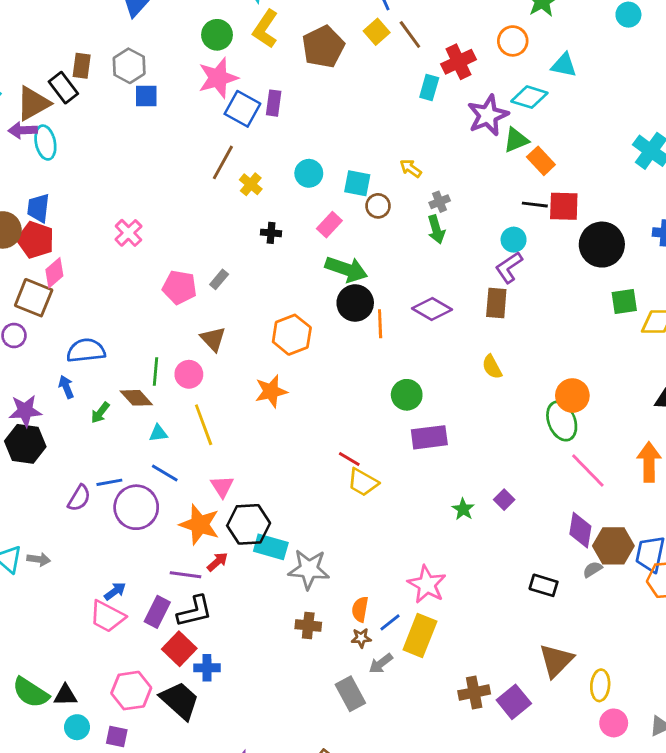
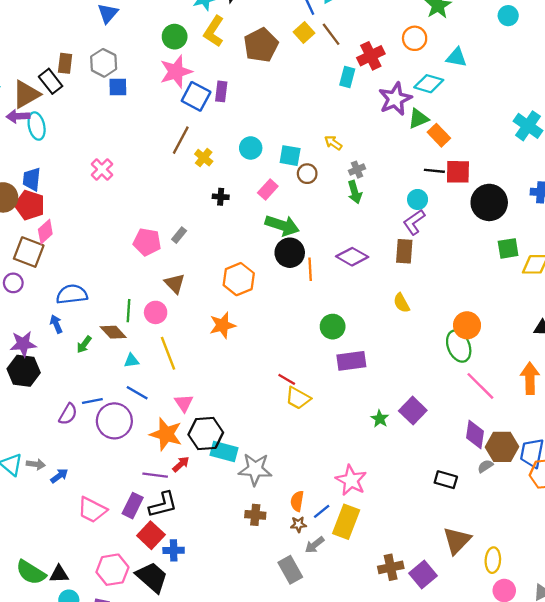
pink cross: (128, 233) -> (102, 169), moved
purple square: (504, 500) -> (413, 411), size x1.6
blue arrow: (115, 591) -> (59, 476), moved

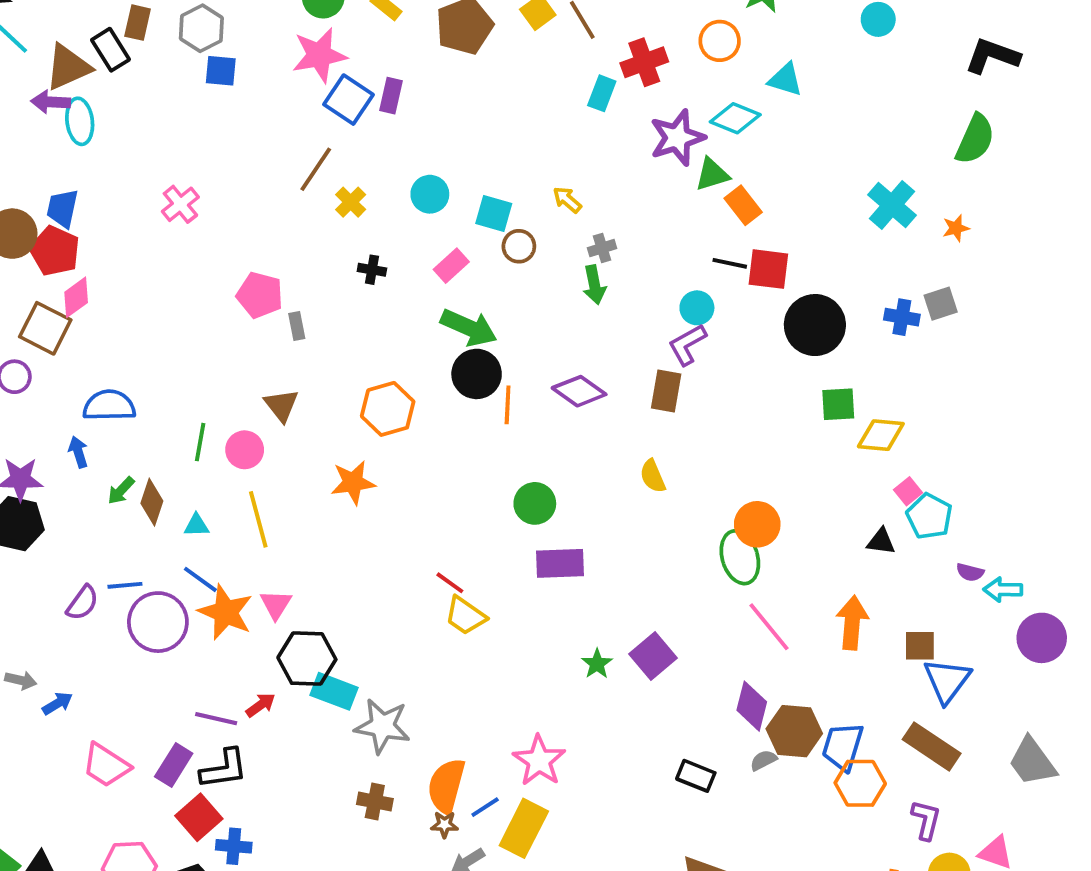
gray rectangle: (179, 235) -> (297, 326), turned -56
pink pentagon: (147, 242) -> (260, 295), moved
brown diamond: (113, 332) -> (152, 502), moved, turned 56
orange star: (166, 434) -> (226, 612), moved
orange semicircle: (297, 501) -> (446, 786), size x1.6

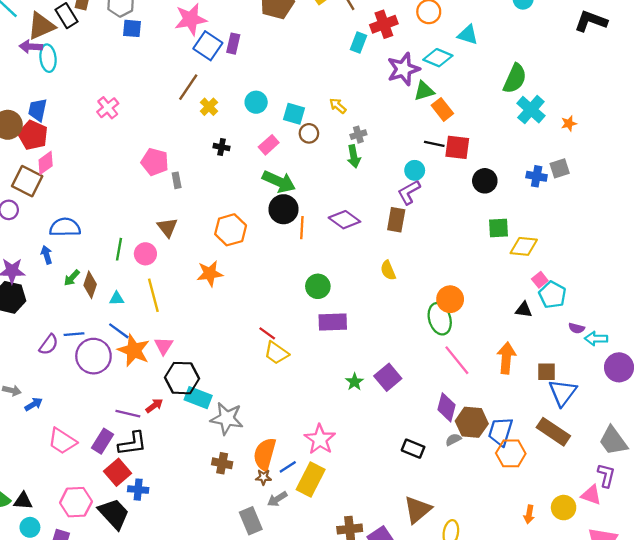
green semicircle: (975, 139) -> (515, 79), moved
black circle: (815, 325) -> (485, 181), size x0.7
purple L-shape: (926, 820) -> (606, 475), moved

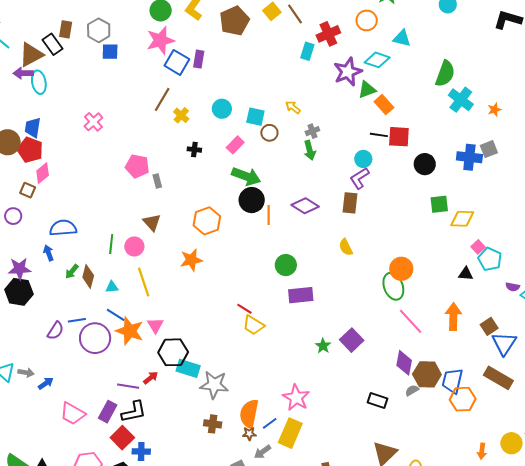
blue cross: (537, 176) -> (469, 157), size x1.4
brown square: (27, 181) -> (28, 190), size x0.6
brown square: (547, 372) -> (489, 326), turned -30

